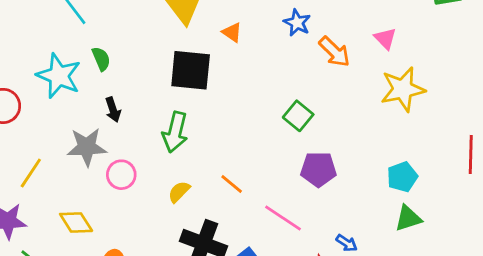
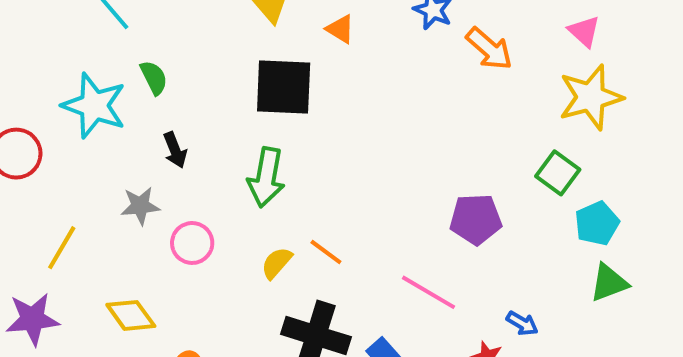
pink triangle: (385, 38) -> (584, 31), moved
green square: (298, 116) -> (558, 173), moved
gray star: (87, 147) -> (140, 206), size x0.7
orange line: (232, 184) -> (326, 252), moved

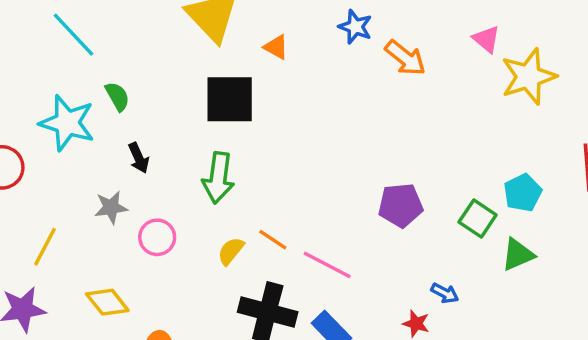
yellow star: (591, 97) -> (528, 77), moved
green square: (558, 173) -> (478, 219), moved
cyan pentagon: (597, 223) -> (523, 193), moved
pink line: (429, 292) -> (327, 265), moved

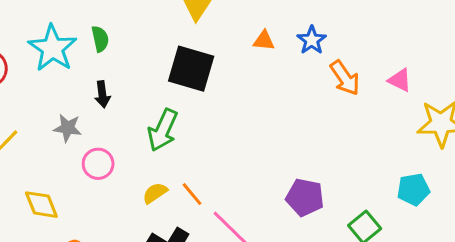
pink triangle: (486, 39) -> (400, 80), moved, turned -30
orange triangle: (276, 47) -> (264, 41), moved, turned -40
cyan pentagon: (523, 193) -> (413, 189), moved

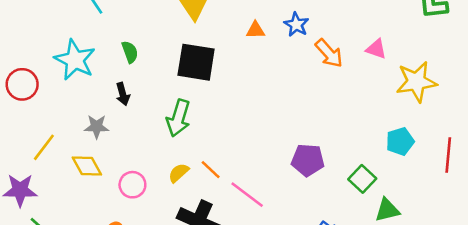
green semicircle: (100, 39) -> (130, 52), moved
pink circle: (98, 164) -> (132, 185), moved
yellow diamond: (41, 205) -> (87, 166), moved

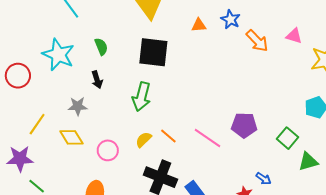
pink line: (247, 195) -> (207, 138), moved

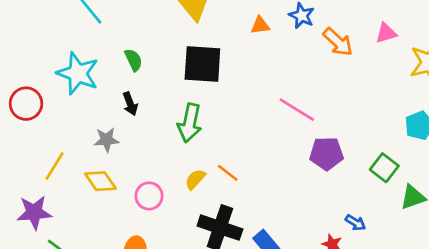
pink triangle: (294, 36) -> (386, 33), turned -30
pink line: (207, 138) -> (297, 110), moved

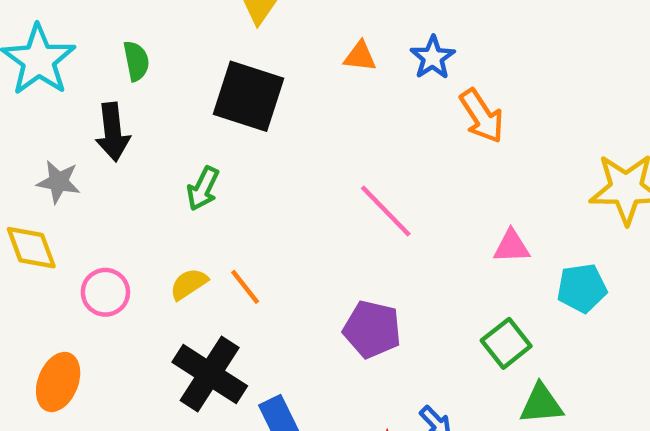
pink triangle: (386, 33) -> (512, 246), moved
black arrow: (130, 104) -> (113, 132), size x1.4
green arrow: (190, 123) -> (203, 189), size x0.7
purple pentagon: (327, 154) -> (372, 329), moved

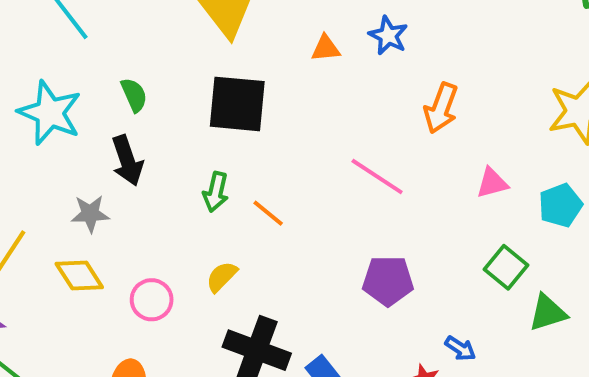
orange arrow: (482, 116) -> (441, 108), moved, turned 66
orange line: (245, 287) -> (268, 213), moved

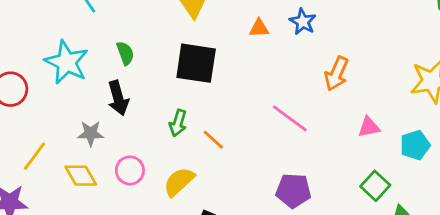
yellow semicircle: (222, 277) -> (179, 182), size x1.4
pink circle: (152, 300) -> (130, 170), moved

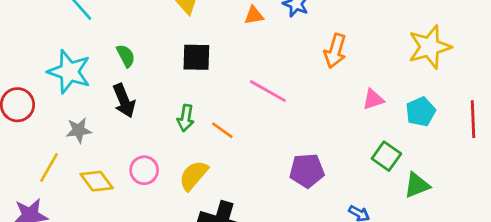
black square: (196, 63) -> (196, 57), size x0.7
pink line: (290, 118) -> (268, 91), moved
gray star: (91, 133) -> (79, 130), moved

